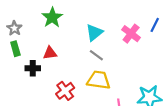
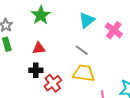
cyan triangle: (94, 33) -> (87, 20), moved
black cross: (33, 68) -> (36, 70), moved

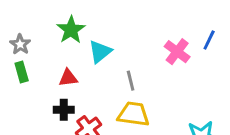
cyan triangle: (87, 20) -> (100, 52), moved
gray line: (82, 50) -> (131, 81), turned 40

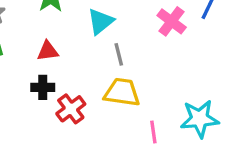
cyan triangle: (100, 52) -> (101, 21), moved

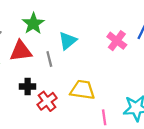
red triangle: (48, 51) -> (21, 51), moved, size x1.5
gray line: (119, 54) -> (49, 59), moved

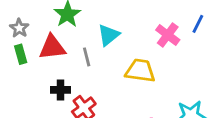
yellow trapezoid: (82, 90) -> (140, 71), moved

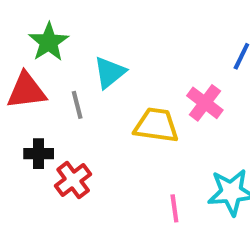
pink cross: (168, 35) -> (205, 103), moved

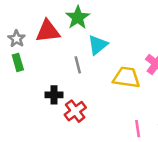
green star: (49, 42) -> (78, 17), moved
red triangle: (26, 91) -> (48, 31), moved

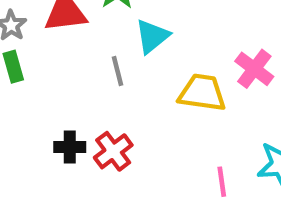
black cross: (54, 95) -> (70, 147), moved

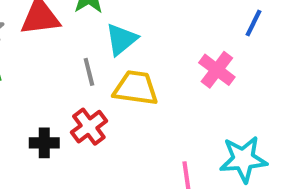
yellow trapezoid: (202, 93) -> (136, 88), moved
red cross: (113, 151) -> (89, 127), moved

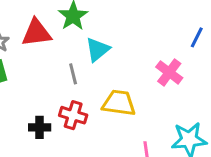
yellow trapezoid: (136, 88) -> (119, 103), moved
red cross: (89, 127) -> (73, 115), turned -36

